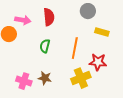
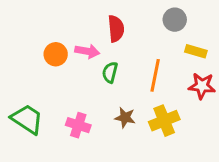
pink arrow: (23, 20) -> (87, 51), moved
red star: (98, 62) -> (202, 86), moved
brown star: (45, 78) -> (125, 118), moved

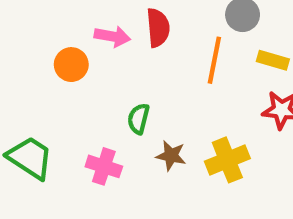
pink arrow: (87, 51) -> (112, 36), moved
green semicircle: (110, 72) -> (138, 119), moved
orange line: (155, 75) -> (214, 60), moved

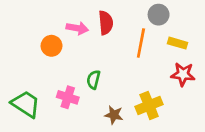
brown star: (171, 156) -> (114, 115), moved
pink cross: (104, 166) -> (68, 97), moved

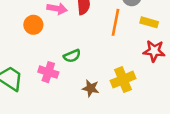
green semicircle: (94, 80) -> (72, 56), turned -126

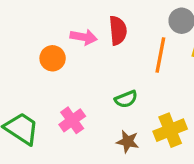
green semicircle: (72, 56) -> (126, 99), moved
pink cross: (48, 72) -> (72, 120), turned 36

